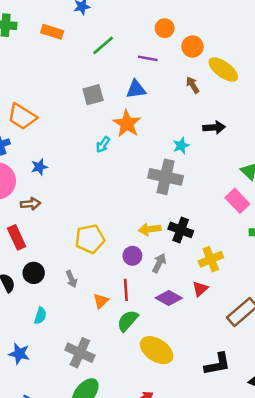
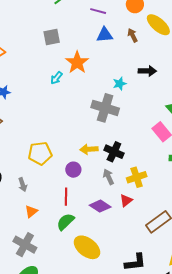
blue triangle: (136, 89) -> (105, 35), moved
gray arrow: (159, 263) -> (109, 177), moved, turned -56
orange triangle: (101, 301) -> (31, 211), moved

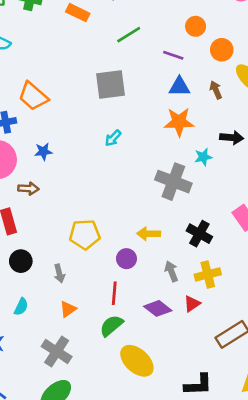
gray square: (52, 37) -> (111, 85), size x1.4
orange star: (77, 62) -> (179, 122), moved, turned 30
cyan star: (120, 84) -> (203, 157), moved
black cross: (114, 152) -> (199, 234), moved

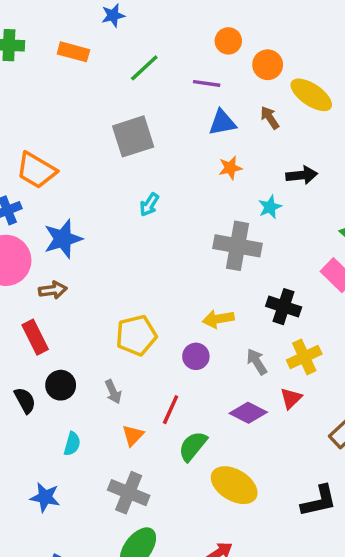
orange star: (179, 122) -> (230, 168), size x0.6
blue star: (43, 151) -> (63, 239), size x1.6
red line: (114, 293) -> (171, 410), moved, turned 30

